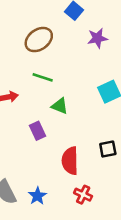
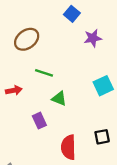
brown ellipse: (39, 40) -> (27, 39), moved

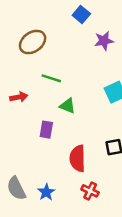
purple rectangle: (39, 121) -> (46, 130), turned 35

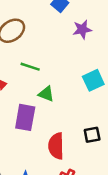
purple rectangle: (46, 130) -> (25, 117), size x1.5

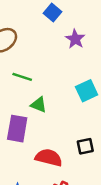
purple star: (82, 29) -> (75, 39), turned -30
red semicircle: (56, 146) -> (49, 158), turned 105

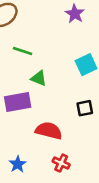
purple rectangle: (17, 129) -> (18, 102), turned 70
black square: (85, 146) -> (85, 108), moved

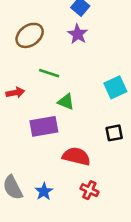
purple star: (75, 14) -> (78, 34), moved

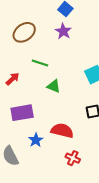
red arrow: (15, 93) -> (13, 79), turned -32
purple rectangle: (44, 126) -> (22, 113), moved
blue star: (44, 191) -> (36, 140), moved

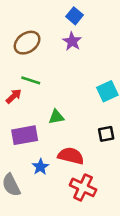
green line: (40, 63) -> (31, 80), moved
green triangle: (54, 86) -> (56, 117), moved, turned -32
red cross: (73, 158) -> (83, 187), size x1.5

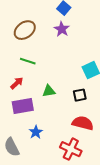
red arrow: (14, 96) -> (17, 83), moved
black square: (106, 134) -> (80, 95), moved
red semicircle: (71, 156) -> (83, 123), moved

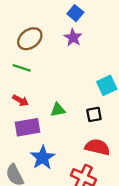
green line: (28, 61) -> (22, 68), moved
red arrow: (17, 83) -> (21, 100), turned 72
blue star: (36, 132) -> (43, 158), size x1.5

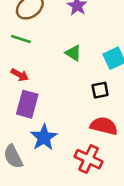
green triangle: (58, 110) -> (73, 53), moved, turned 42
purple rectangle: (28, 127) -> (27, 104), turned -65

